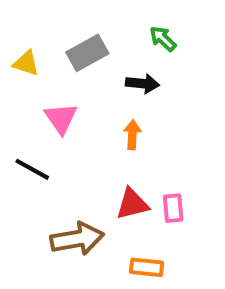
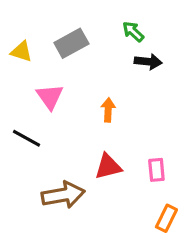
black arrow: (142, 84) -> (148, 62), moved
pink rectangle: (173, 208) -> (156, 170), moved
orange rectangle: (147, 267) -> (166, 218), moved, turned -70

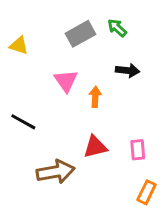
gray rectangle: (71, 43) -> (81, 34), moved
black arrow: (148, 62) -> (128, 70), moved
pink triangle: (50, 97) -> (66, 81), moved

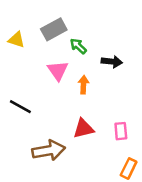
green arrow: (117, 28) -> (78, 46), moved
gray rectangle: (81, 34) -> (54, 29), moved

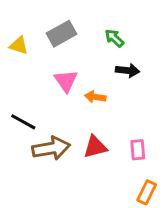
green arrow: (78, 46) -> (114, 38), moved
orange arrow: (83, 85) -> (95, 97), turned -84
brown arrow: (49, 150) -> (51, 148), moved

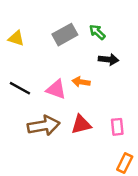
gray rectangle: (61, 34) -> (65, 35), moved
pink triangle: (66, 81) -> (56, 89), moved, turned -35
black line: (23, 122) -> (20, 88), moved

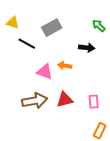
green arrow: (97, 32) -> (99, 26), moved
yellow triangle: (16, 38) -> (13, 23), moved
black line: (20, 88) -> (27, 44), moved

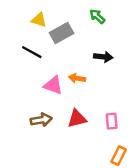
yellow triangle: (13, 23) -> (39, 20), moved
green arrow: (99, 26) -> (97, 16), moved
brown arrow: (35, 101) -> (41, 120), size x0.7

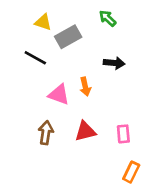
orange arrow: (77, 78) -> (85, 87), turned -112
brown arrow: (41, 120) -> (46, 133), turned -72

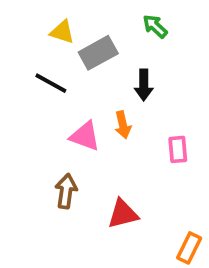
black arrow: (114, 63) -> (144, 85), moved, turned 84
red triangle: (85, 131) -> (123, 214), moved
pink rectangle: (123, 134) -> (178, 149), moved

